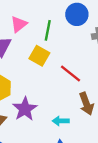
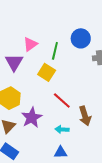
red line: (70, 73) -> (62, 100), moved

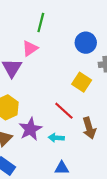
green line: (55, 51) -> (41, 23), moved
yellow square: (47, 72) -> (82, 82), moved
cyan arrow: (62, 129) -> (56, 138), moved

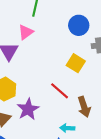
cyan arrow: (56, 138) -> (67, 128), moved

